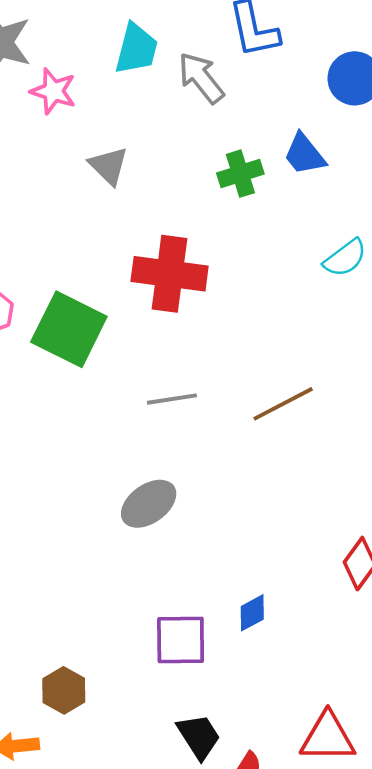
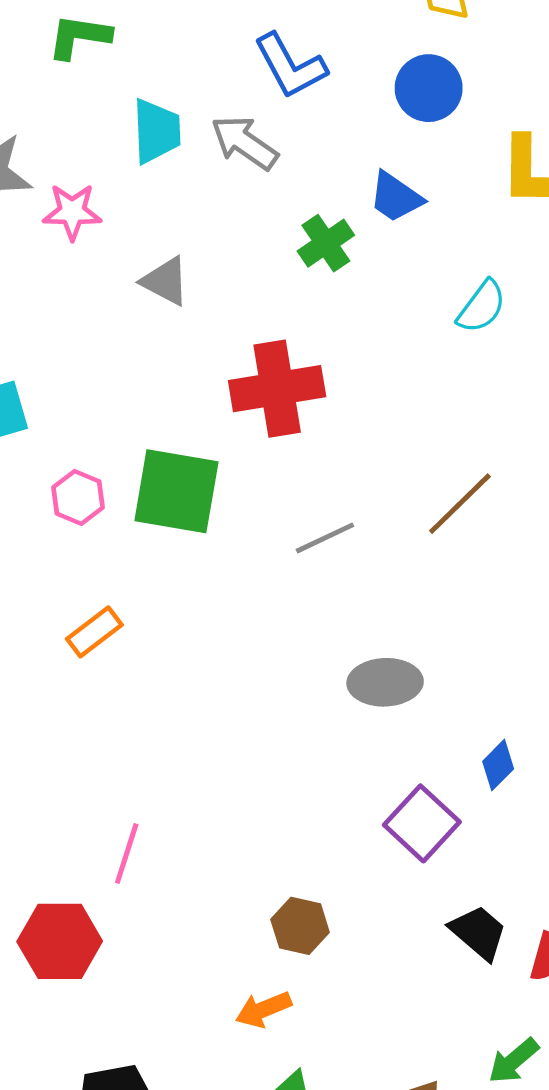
gray ellipse: (149, 504) -> (385, 682), moved, turned 50
purple square: (181, 640) -> (422, 823), turned -30

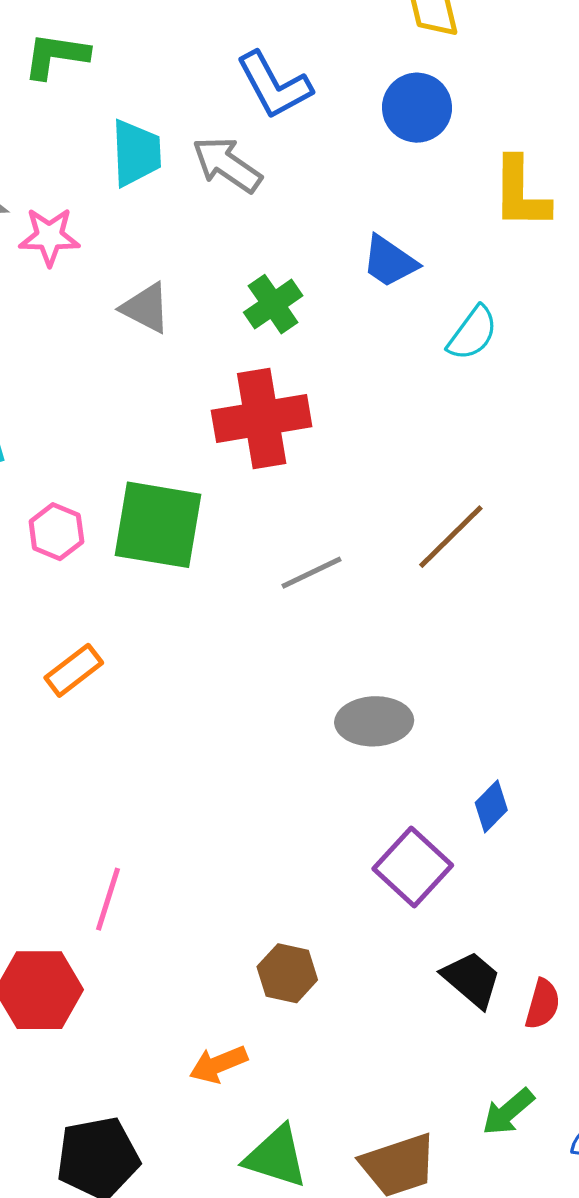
blue trapezoid: (396, 197) -> (390, 261), moved
green cross: (326, 243) -> (273, 304), moved
orange arrow: (263, 1009) -> (218, 1064), moved

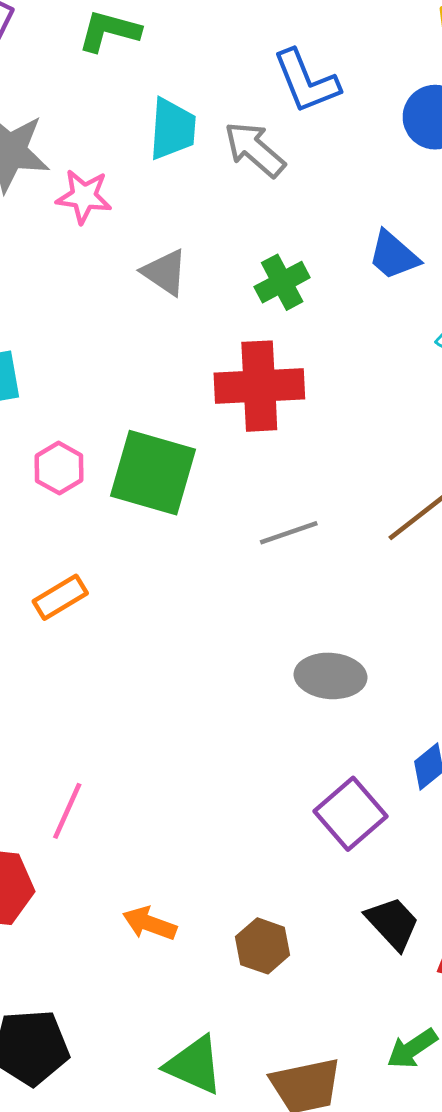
brown hexagon: (287, 973) -> (263, 946), moved
orange arrow: (218, 1064) -> (149, 924), moved, turned 36

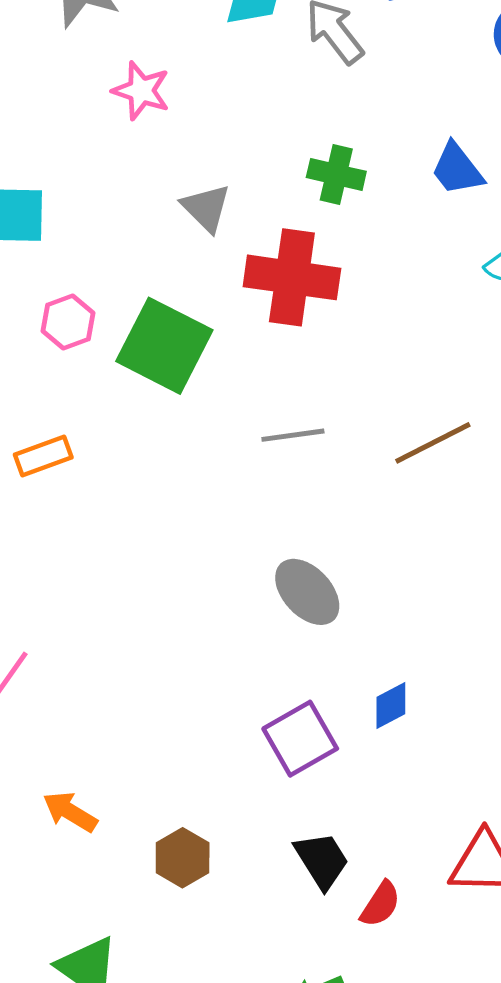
pink star: (84, 196) -> (141, 91), moved
gray triangle: (165, 272) -> (206, 208), moved
green cross: (282, 282) -> (336, 174), turned 30
gray ellipse: (331, 676) -> (307, 592), turned 32

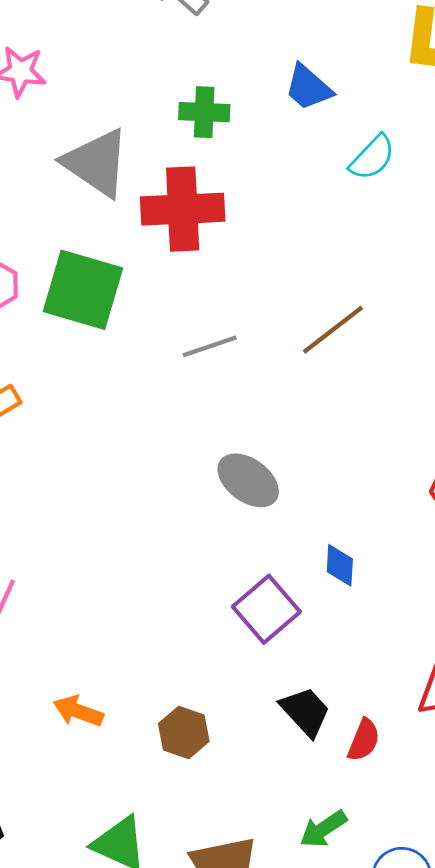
gray triangle: (206, 208) -> (96, 163), size x1.6
blue diamond: (391, 705) -> (340, 565), turned -48

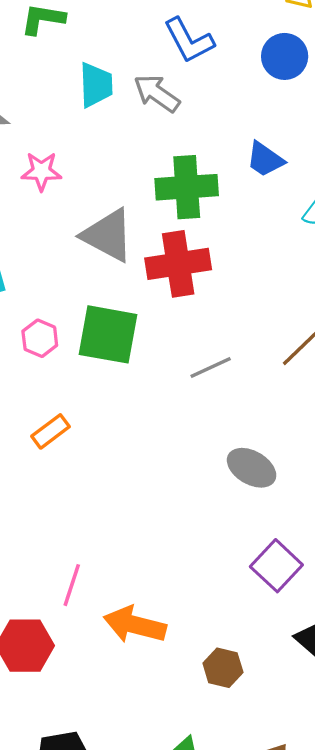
green cross: (204, 112) -> (187, 187), size x1.6
orange arrow: (78, 711) -> (135, 625), moved, size x1.6

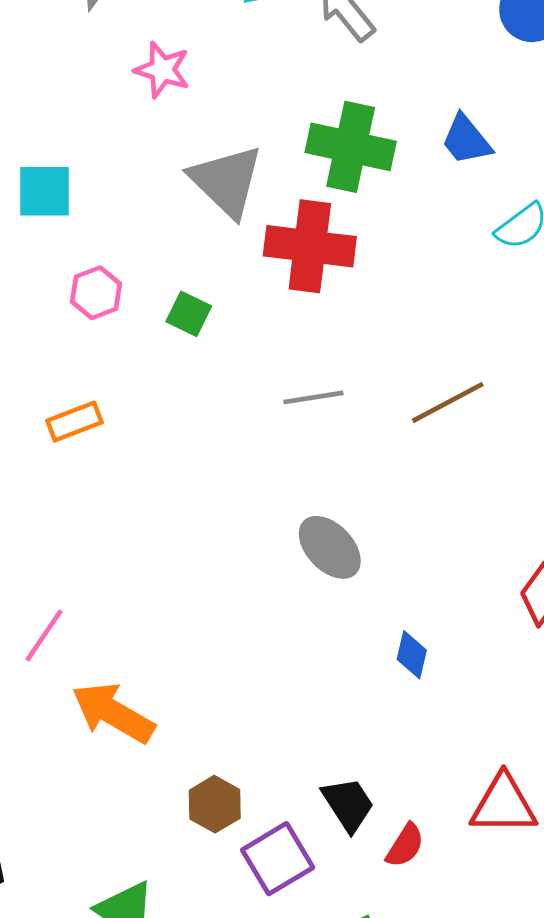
green square: (108, 334) -> (189, 314), size x0.5
purple square: (276, 566) -> (278, 859), moved

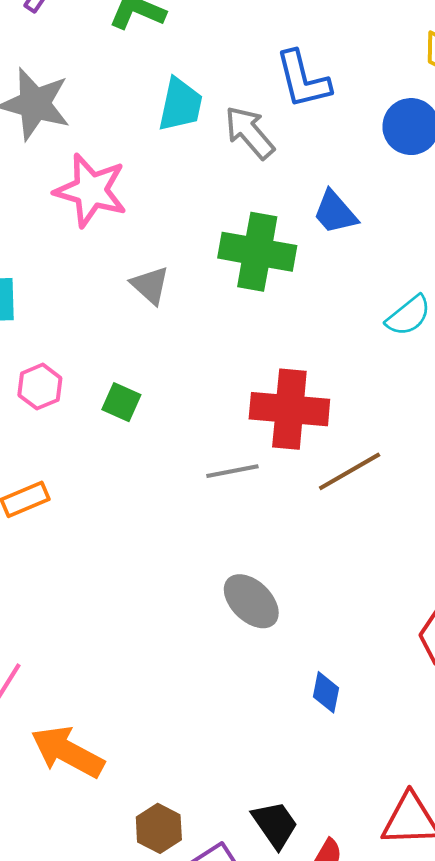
pink star: (162, 70) -> (91, 190), size x1.5
blue trapezoid: (466, 140) -> (335, 212), moved
gray triangle: (226, 181) -> (150, 285), size x0.6
red cross: (310, 246) -> (289, 409), moved

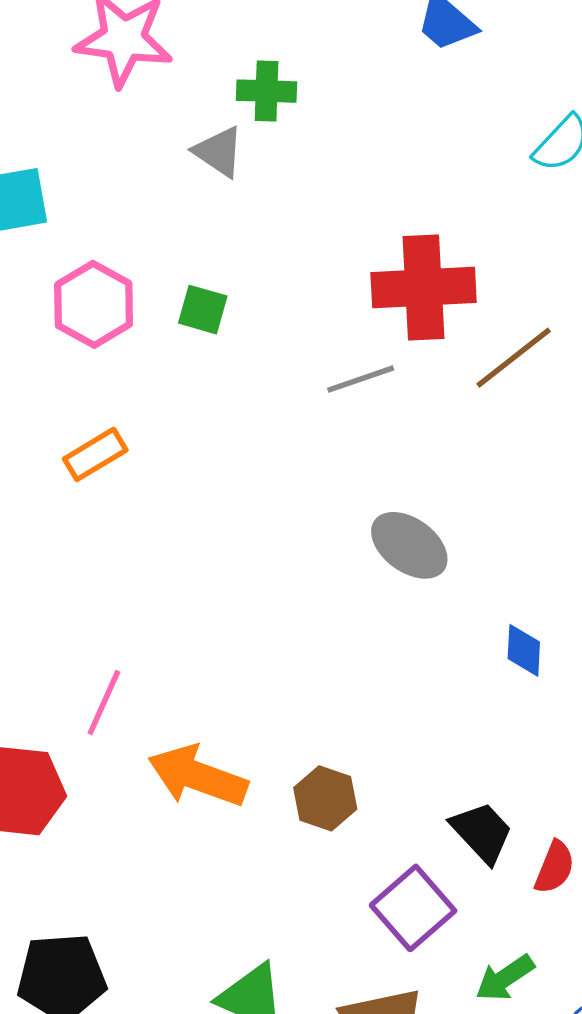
green cross: (257, 252) -> (267, 91), moved, size x0.6
pink hexagon: (40, 387) -> (94, 304), size x1.4
brown hexagon: (159, 828) -> (325, 798), moved

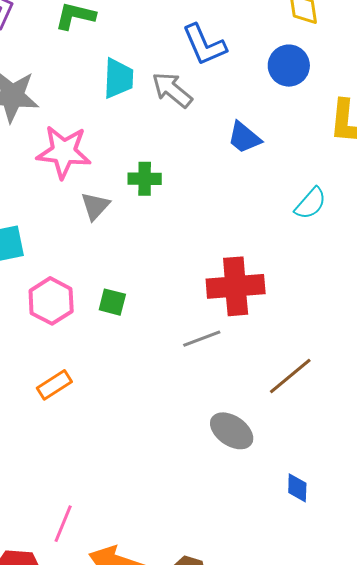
gray triangle: (219, 152) -> (95, 206), moved, turned 40
brown line: (514, 358) -> (290, 376), moved

